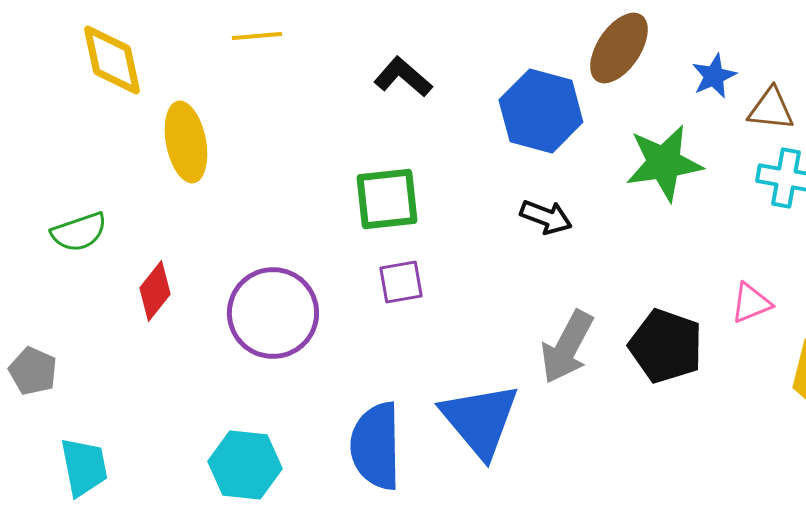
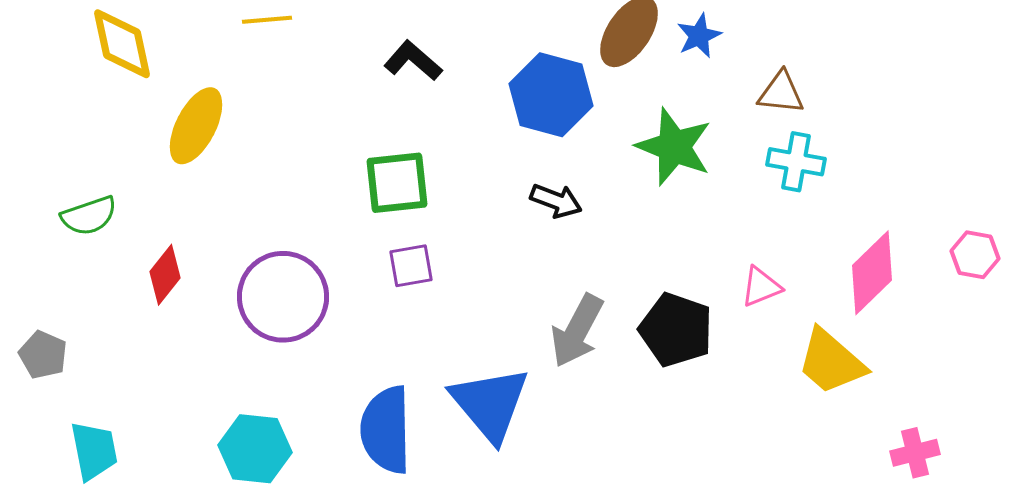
blue star: (714, 76) -> (699, 36), moved
yellow ellipse: (186, 142) -> (196, 126), turned 38
green star: (664, 163) -> (674, 147), turned 30

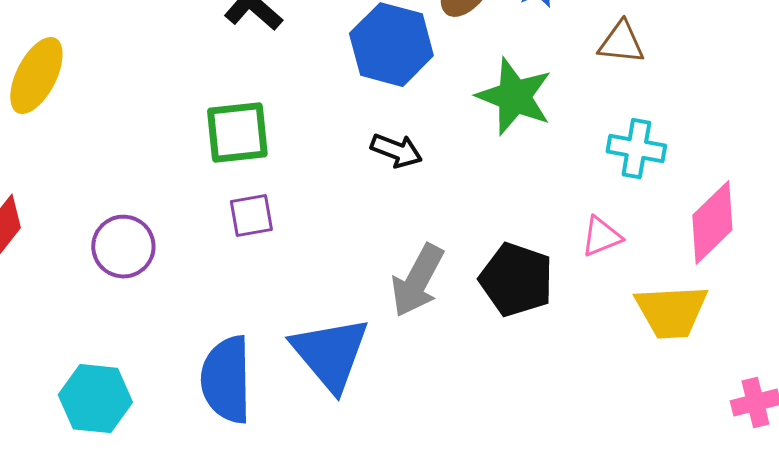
cyan cross: (796, 162) -> (636, 149), moved
purple circle: (283, 297) -> (123, 247), size x0.7
yellow trapezoid: (831, 362) -> (671, 312), turned -44

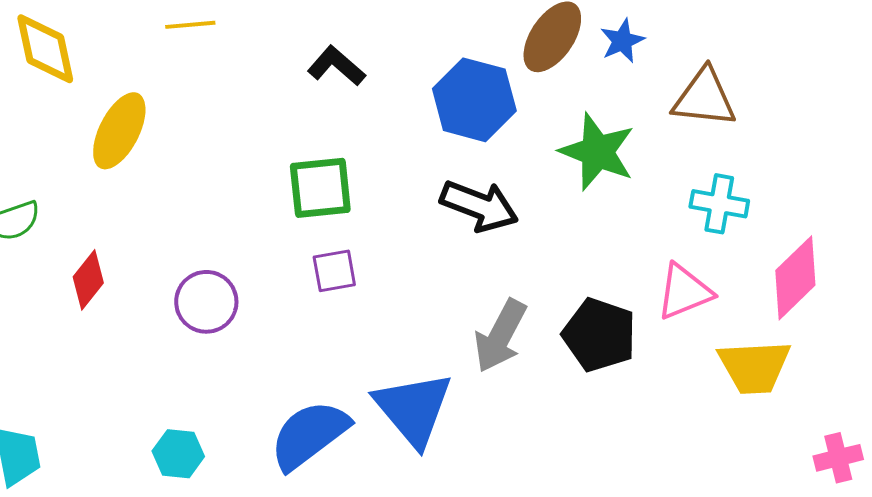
brown triangle: (621, 43) -> (704, 98), size x1.4
black arrow: (396, 151) -> (479, 206), size x1.5
pink triangle: (601, 237) -> (684, 292), size x1.4
blue semicircle: (226, 380) -> (309, 435), turned 54
cyan hexagon: (95, 399) -> (178, 454), size x0.7

